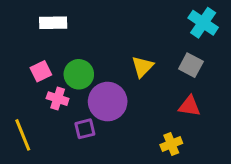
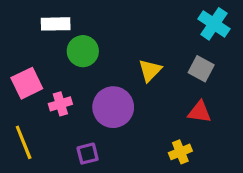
pink square: (41, 71) -> (27, 83), moved, size x1.4
green circle: (79, 74) -> (83, 51), moved
pink cross: (58, 99) -> (60, 104), turned -35
purple square: (85, 129) -> (88, 154), moved

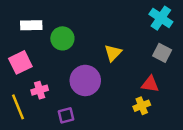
white rectangle: (56, 24) -> (31, 25), moved
gray square: (201, 69) -> (162, 53), moved
pink cross: (60, 104) -> (40, 90), moved
yellow cross: (180, 152) -> (142, 106), moved

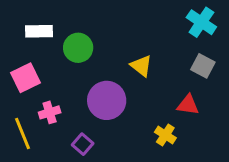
yellow triangle: (113, 53) -> (141, 66), turned -36
yellow cross: (142, 106) -> (165, 135), moved, turned -35
purple square: (66, 115) -> (83, 144), turned -35

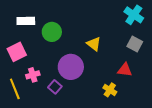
purple square: (83, 144) -> (55, 87), moved

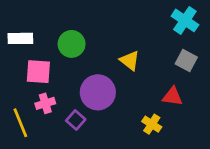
white rectangle: (26, 21) -> (20, 38), moved
pink square: (17, 52) -> (38, 72), moved, turned 30

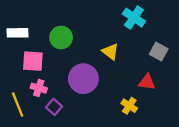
cyan cross: (185, 20) -> (134, 18), moved
pink cross: (45, 103) -> (39, 88), turned 35
purple square: (76, 120) -> (54, 107), moved

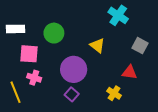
purple square: (54, 107) -> (72, 94), moved

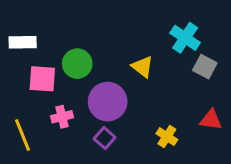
cyan cross: (118, 15) -> (185, 38), moved
green circle: (54, 33) -> (77, 64), moved
red triangle: (130, 72) -> (211, 120), moved
pink cross: (34, 78) -> (62, 117), moved, turned -32

